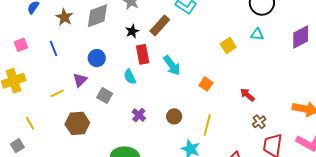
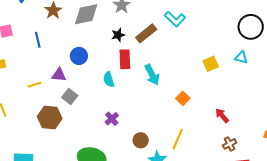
purple triangle: (80, 80) -> (59, 75), turned 42
gray square: (105, 95) -> (70, 96), moved
brown circle: (174, 116) -> (141, 140), moved

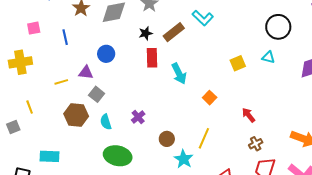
cyan semicircle: (109, 80) -> (106, 122), moved

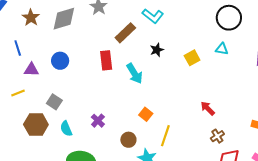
black star: (146, 33) -> (157, 50), moved
purple triangle: (86, 73) -> (31, 70), moved
orange square: (210, 98) -> (146, 114), moved

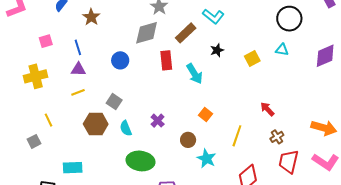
gray diamond: (64, 19) -> (147, 33), moved
purple triangle: (31, 70) -> (78, 69), moved
yellow line: (165, 136) -> (237, 136), moved

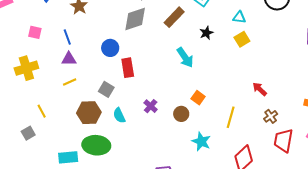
pink square: (46, 41) -> (35, 32), turned 32
cyan triangle: (282, 50) -> (239, 17), moved
red rectangle: (166, 60) -> (128, 68), moved
brown circle: (188, 140) -> (181, 114), moved
green ellipse: (140, 161) -> (96, 145), moved

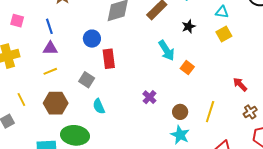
orange square: (198, 98) -> (187, 68), moved
purple cross: (151, 106) -> (149, 97), moved
brown hexagon: (89, 113) -> (56, 103), moved
brown circle: (181, 114) -> (180, 112), moved

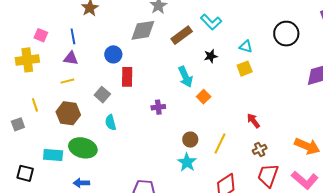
pink square: (17, 21) -> (41, 35), moved
purple cross: (149, 97) -> (158, 107), moved, turned 32

